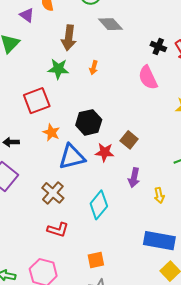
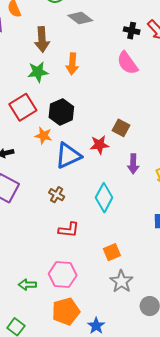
orange arrow: (94, 68) -> (72, 64), size x1.5
black hexagon: (89, 122) -> (61, 112), moved
brown cross: (53, 193) -> (57, 195), size x0.7

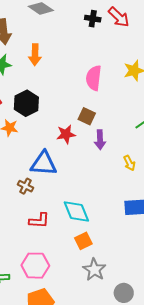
pink semicircle: (127, 63) -> (94, 78), moved, turned 45
blue triangle: (68, 156) -> (44, 163), moved, turned 32
purple arrow: (133, 164) -> (100, 140), moved
cyan diamond: (104, 198) -> (76, 212), moved, turned -48

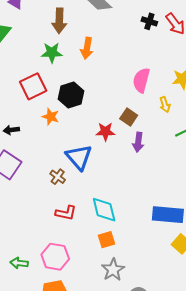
blue triangle: (44, 163) -> (79, 157), turned 36
yellow arrow: (129, 163) -> (165, 105), moved

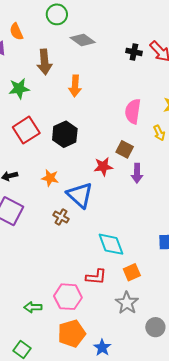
green star: (52, 53) -> (19, 89), moved
orange star: (51, 117) -> (50, 178), moved
red L-shape: (66, 213) -> (96, 277), moved
orange square: (107, 240) -> (132, 272), moved

